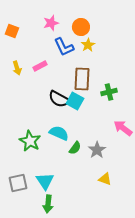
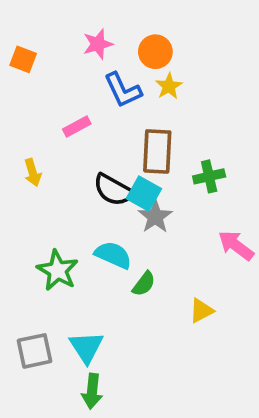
yellow arrow: (17, 68) -> (33, 173), moved
gray star: (97, 150) -> (155, 217), moved
yellow triangle: (105, 179) -> (201, 311), moved, turned -48

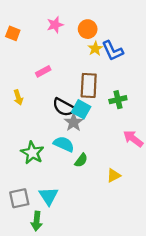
blue L-shape: (123, 90) -> (113, 51), moved
gray star: (155, 217) -> (74, 122), moved
green arrow: (92, 391) -> (37, 221), moved

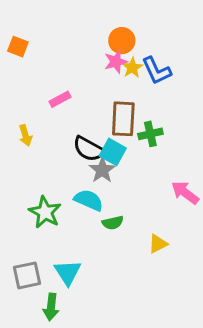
pink star: (55, 25) -> (116, 62), moved
green cross: (118, 100) -> (150, 134), moved
green semicircle: (81, 160) -> (113, 223), turned 40

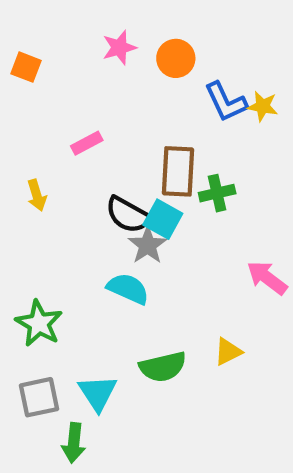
pink star: (116, 62) -> (119, 48), moved
yellow star: (132, 68) -> (263, 106), moved, turned -30
green star: (45, 212) -> (39, 323), moved
green semicircle: (113, 223) -> (163, 367), moved, size x1.5

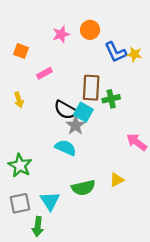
pink star: (119, 48) -> (61, 34), moved
orange square: (26, 67) -> (21, 51), moved

